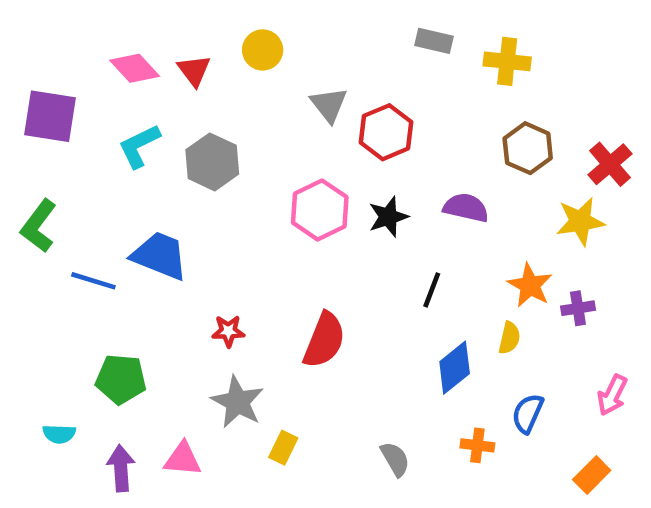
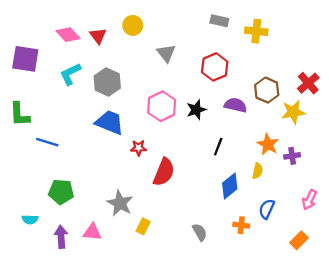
red hexagon: (386, 132) -> (215, 67), moved
brown hexagon: (528, 148) -> (267, 90), moved
green L-shape: (39, 226) -> (20, 114), turned -40
blue trapezoid: (160, 256) -> (110, 122), moved
red star: (228, 331) -> (138, 148), moved

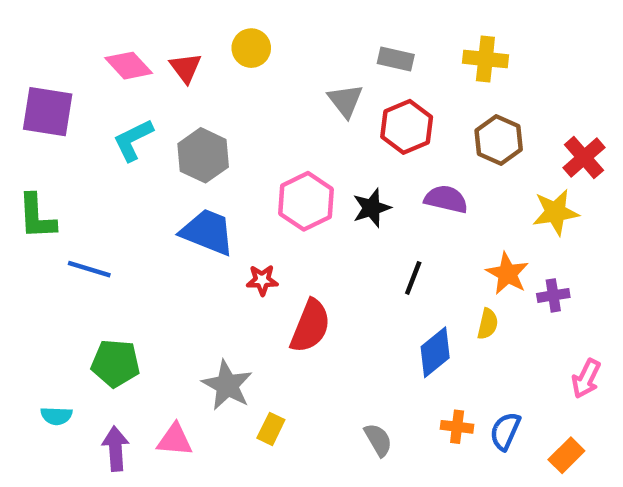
gray rectangle: (219, 21) -> (396, 59), moved
gray triangle: (166, 53) -> (345, 101), moved
brown hexagon: (267, 90) -> (499, 140), moved
blue semicircle: (267, 209) -> (505, 431), moved

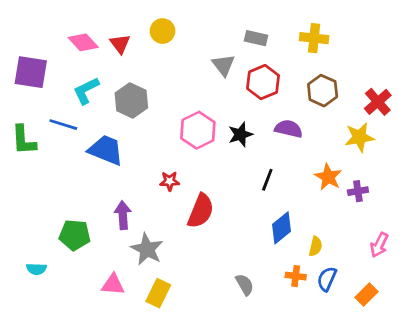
blue trapezoid: (207, 232) -> (106, 150), moved
blue line: (89, 269) -> (63, 125), moved
yellow semicircle: (488, 324) -> (315, 246), moved
yellow rectangle: (271, 429) -> (158, 293), moved, size x1.4
purple arrow: (116, 449) -> (123, 215), moved

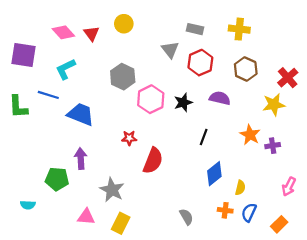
gray hexagon: (131, 100) -> (123, 77), moved
purple arrow: (123, 215) -> (81, 159), moved

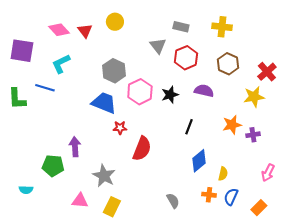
blue trapezoid: (81, 114) -> (104, 103), moved
orange star: (250, 135) -> (232, 125), turned 30

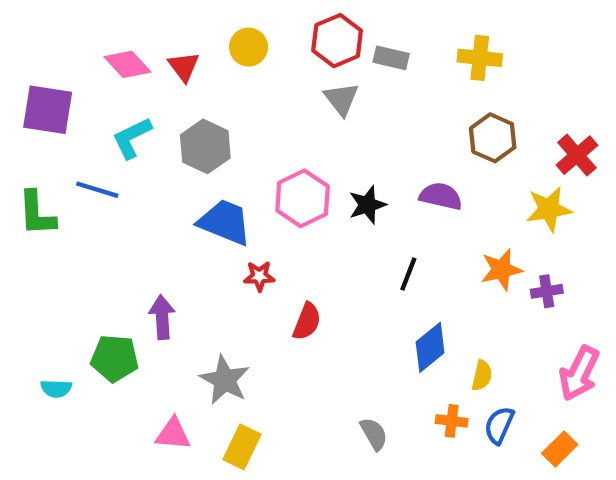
red hexagon: (186, 58) -> (337, 41), moved
gray hexagon: (114, 71) -> (205, 146), moved
red semicircle: (142, 149) -> (307, 322), size x0.7
pink arrow: (268, 173) -> (579, 373), size x1.4
cyan semicircle: (26, 190) -> (56, 389), moved

